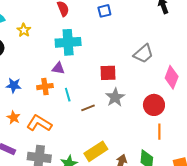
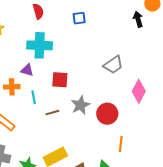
red square: (108, 73) -> (60, 80), moved
red circle: (154, 105) -> (107, 114), moved

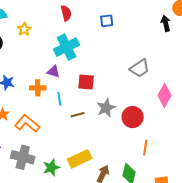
cyan cross: (40, 45) -> (67, 47), turned -30

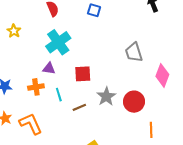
blue square: (107, 21) -> (94, 10), turned 32
gray trapezoid: (140, 68) -> (134, 52), turned 115
orange L-shape: (27, 123) -> (31, 124), turned 35

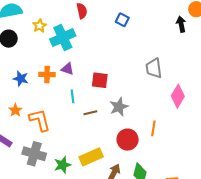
cyan cross: (58, 42) -> (63, 38), moved
orange cross: (36, 87) -> (47, 74), moved
red circle: (134, 102) -> (128, 140), moved
orange line: (151, 130) -> (153, 128), moved

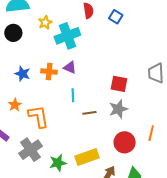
blue square: (122, 20) -> (116, 17), moved
red square: (100, 80) -> (119, 84), moved
gray cross: (34, 154) -> (30, 150), turned 35

